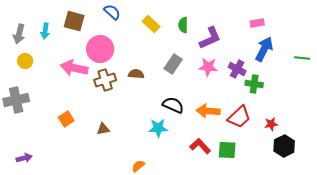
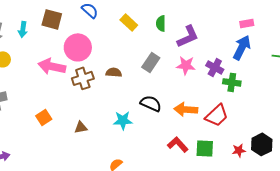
pink rectangle: (257, 23) -> (247, 23), moved
red star: (271, 124) -> (239, 150), moved
cyan star: (158, 128) -> (123, 120), moved

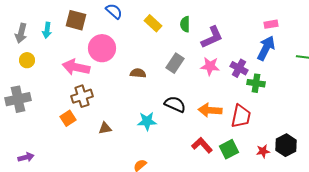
brown cross: (83, 78) -> (82, 96), moved
red trapezoid: (217, 115) -> (241, 116), turned -35
green square: (205, 148) -> (229, 149), turned -30

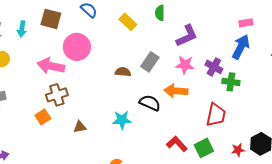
green semicircle: (185, 24) -> (160, 13), moved
brown semicircle: (138, 73) -> (123, 72), moved
orange arrow: (210, 110) -> (176, 91), moved

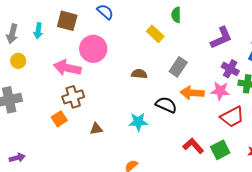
yellow rectangle: (128, 22) -> (155, 34), moved
purple L-shape: (187, 36) -> (221, 38), moved
gray rectangle: (150, 62) -> (178, 67), moved
pink star: (185, 65) -> (220, 91), moved
red trapezoid: (216, 115) -> (232, 117), turned 50

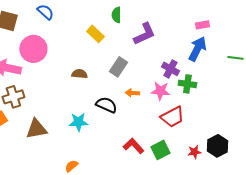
purple L-shape: (221, 38) -> (144, 34), moved
orange arrow: (192, 93) -> (132, 93), size x0.6
brown triangle: (96, 129) -> (36, 129), size x1.6

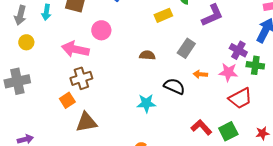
yellow rectangle: (95, 34) -> (163, 15), turned -66
pink circle: (33, 49) -> (101, 30), size x0.7
brown triangle: (36, 129) -> (86, 122), moved

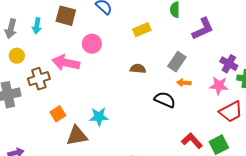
yellow rectangle: (163, 15) -> (142, 30), moved
orange arrow: (200, 74) -> (184, 83), moved
brown cross: (81, 78) -> (39, 79), moved
cyan star: (146, 103) -> (99, 117), moved

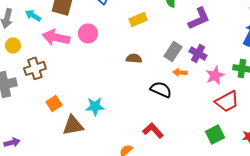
cyan arrow: (37, 26) -> (33, 15), turned 112
pink arrow: (66, 63) -> (56, 37), moved
purple cross: (229, 64) -> (198, 53), moved
pink star: (219, 86) -> (215, 75), turned -30
red L-shape: (192, 141) -> (153, 130), moved

